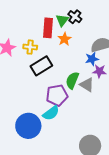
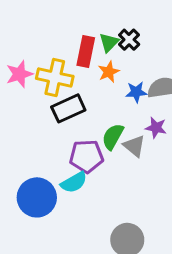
yellow cross: (30, 47) -> (55, 77), size x1.6
blue star: (92, 59) -> (136, 92), moved

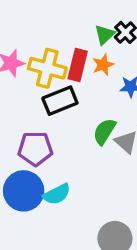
red rectangle: (86, 52) -> (78, 65), moved
purple pentagon: (86, 156) -> (35, 149), moved
cyan semicircle: (74, 182) -> (57, 194), moved

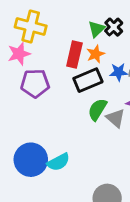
yellow cross: (47, 68) -> (31, 26), moved
black rectangle: (60, 101) -> (88, 80), moved
purple pentagon: (35, 149) -> (35, 83), moved

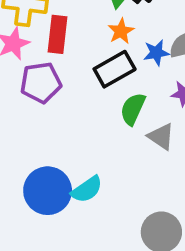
red rectangle: (74, 55) -> (57, 34), moved
gray triangle: (115, 118) -> (161, 137), moved

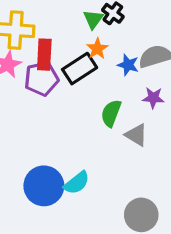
blue star: (156, 53) -> (128, 65), turned 30
black rectangle: (115, 69) -> (80, 69), moved
purple pentagon: (41, 83) -> (41, 79), moved

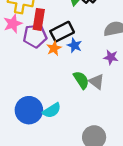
orange star: (97, 49) -> (54, 48), moved
blue star: (128, 65) -> (75, 45), moved
green semicircle: (111, 113) -> (81, 80), moved, turned 120

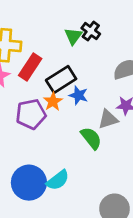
red rectangle: (39, 19) -> (30, 67), turned 30
purple pentagon: (35, 36) -> (31, 114), moved
gray triangle: (96, 82) -> (108, 119), moved, turned -49

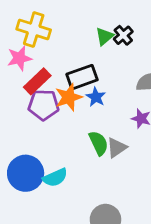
red rectangle: (30, 67) -> (37, 81), moved
orange star: (53, 101) -> (69, 97), size x1.4
gray triangle: (108, 119) -> (117, 148), moved, turned -30

